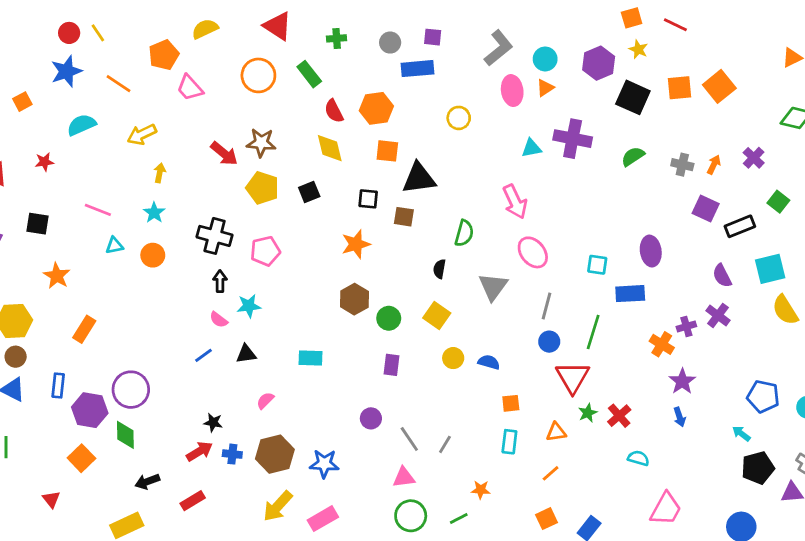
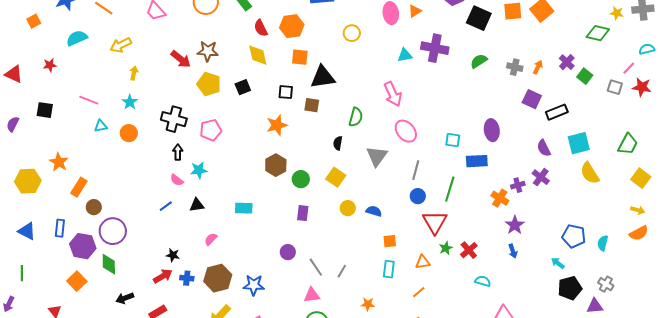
green square: (778, 202) -> (585, 76), moved
orange star: (57, 276) -> (59, 162), moved
brown circle: (16, 357) -> (94, 207), moved

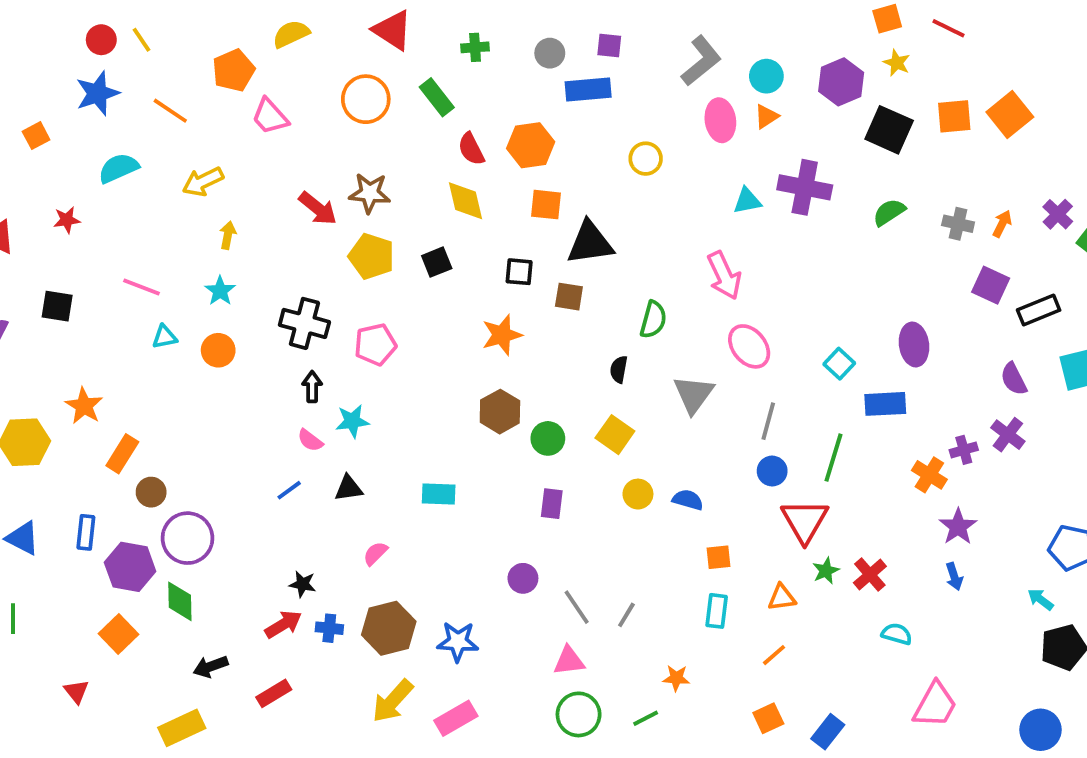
cyan square: (453, 140) -> (839, 364), turned 35

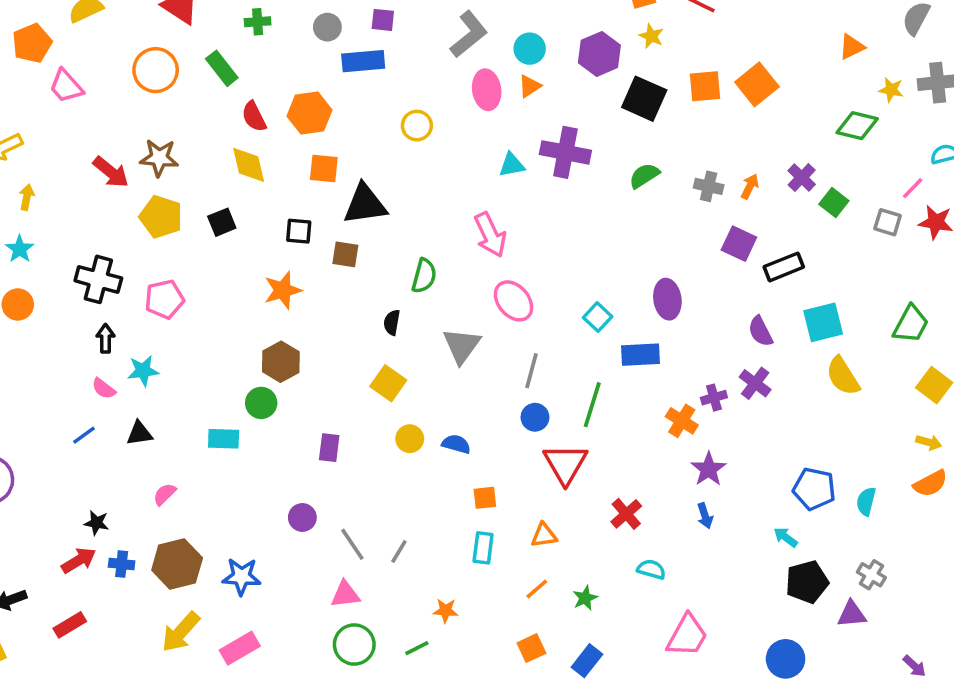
green circle: (548, 438) -> (261, 403), moved
green star: (826, 571) -> (585, 598), moved

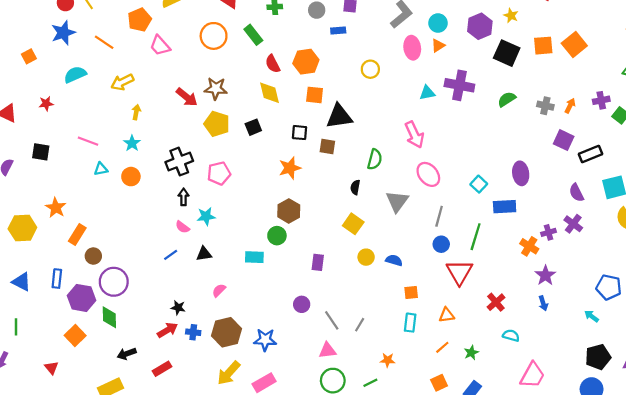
blue rectangle: (363, 61) -> (338, 31), size x0.6
purple cross: (802, 177) -> (601, 100), turned 35
black cross: (98, 279) -> (179, 162), turned -36
black pentagon: (807, 582) -> (598, 357), moved

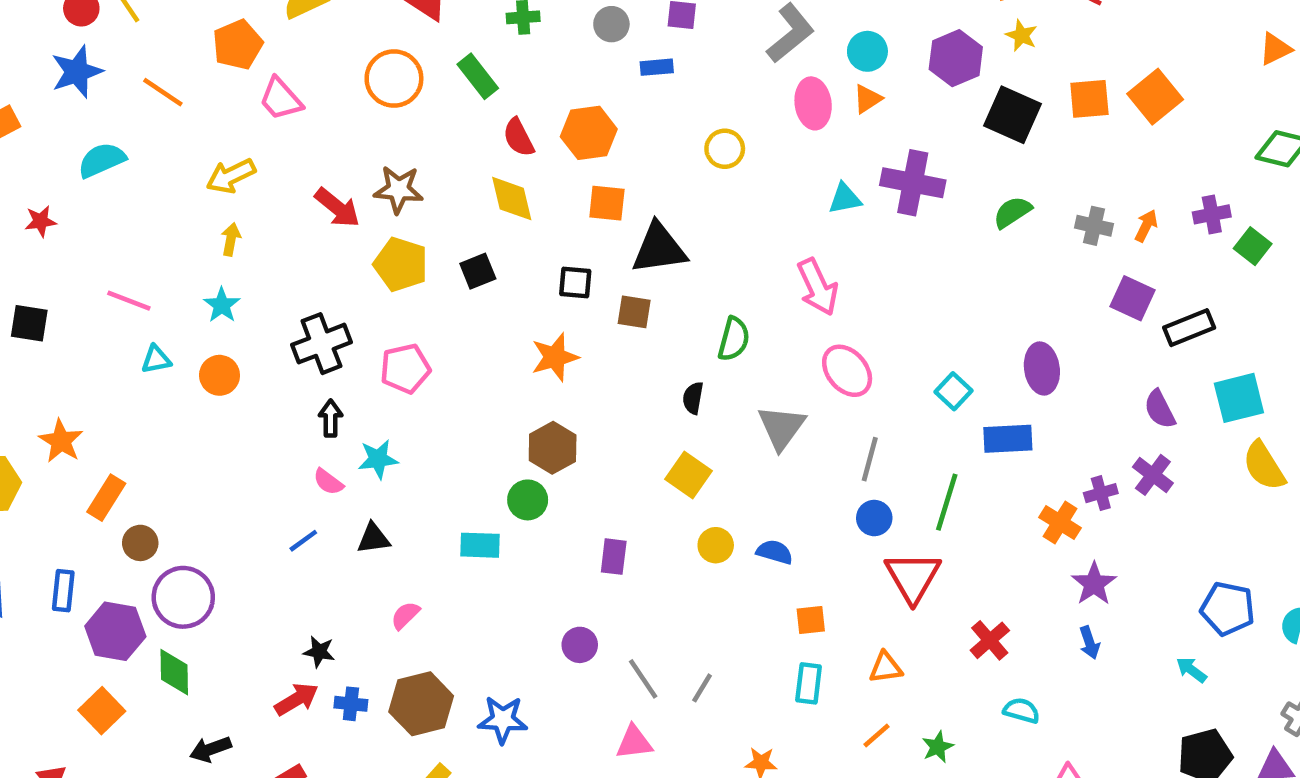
yellow arrow: (122, 82) -> (231, 176), moved

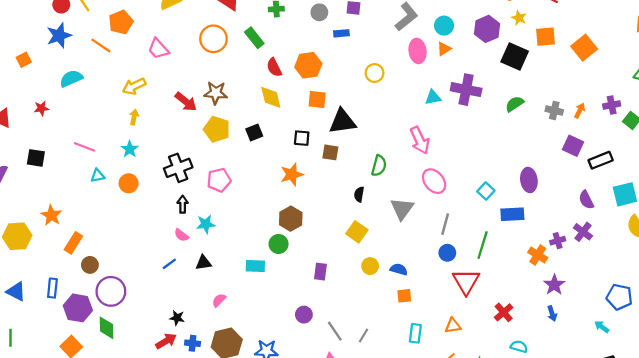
orange pentagon: (238, 45) -> (121, 22), moved
orange square: (1089, 99) -> (545, 37), moved
orange square: (811, 620) -> (404, 296), moved

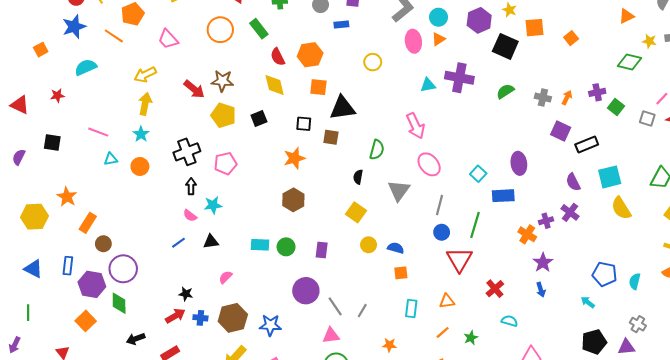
orange square: (584, 48) -> (571, 38), size x0.6
yellow arrow: (134, 117) -> (145, 104), size x1.5
green circle: (279, 244) -> (286, 247), moved
purple circle: (304, 315) -> (306, 291), size x1.6

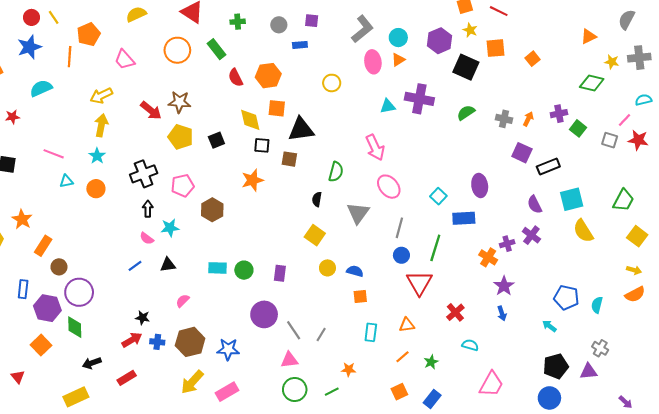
orange line: (114, 36) -> (70, 57), turned 60
yellow diamond: (275, 85) -> (250, 120), moved
brown hexagon: (293, 200) -> (212, 210), moved

